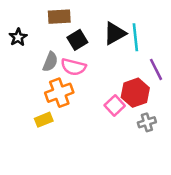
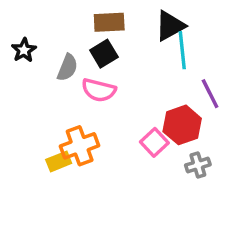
brown rectangle: (59, 17) -> (109, 22), moved
black triangle: (115, 33) -> (170, 26), moved
gray semicircle: (50, 62) -> (67, 68), moved
orange cross: (59, 93) -> (80, 146), moved

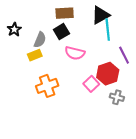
pink semicircle: (99, 90) -> (75, 53), moved
yellow rectangle: (59, 161) -> (35, 55), moved
gray cross: (198, 165) -> (117, 97), turned 32

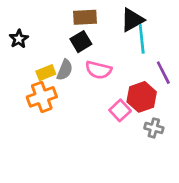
gray semicircle: (40, 40) -> (65, 70), moved
orange cross: (47, 86) -> (42, 97), moved

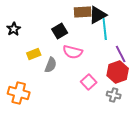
brown rectangle: (85, 17) -> (83, 12), moved
gray semicircle: (65, 70) -> (51, 65), moved
orange cross: (42, 97) -> (19, 93), moved, turned 35
red hexagon: (142, 97) -> (118, 72), moved

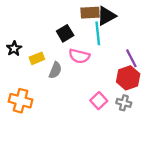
black star: (14, 29) -> (14, 48), moved
cyan line: (105, 29) -> (98, 33), moved
pink square: (89, 82) -> (99, 101), moved

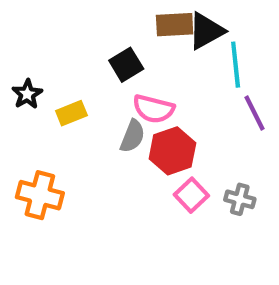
cyan line: (98, 33) -> (236, 65), moved
gray semicircle: (55, 70) -> (132, 136), moved
red hexagon: (128, 78) -> (172, 151), moved

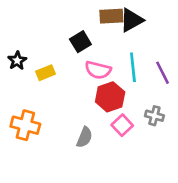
cyan line: (236, 65) -> (133, 67), moved
gray semicircle: (132, 136) -> (84, 137), moved
gray cross: (240, 199) -> (154, 116), moved

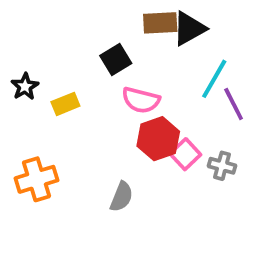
cyan line: (133, 67) -> (214, 79), moved, turned 36
orange cross: (25, 125) -> (37, 179), turned -32
pink square: (122, 125) -> (185, 154), moved

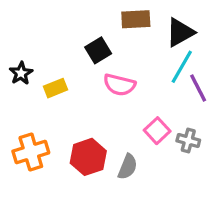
black triangle: (189, 29) -> (180, 32), moved
red hexagon: (158, 139) -> (88, 157), moved
gray semicircle: (122, 197) -> (128, 167), moved

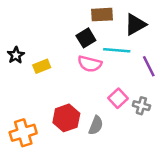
black square: (98, 50) -> (86, 38), moved
cyan line: (182, 67) -> (117, 50), moved, turned 65
orange cross: (31, 152) -> (23, 133), moved

